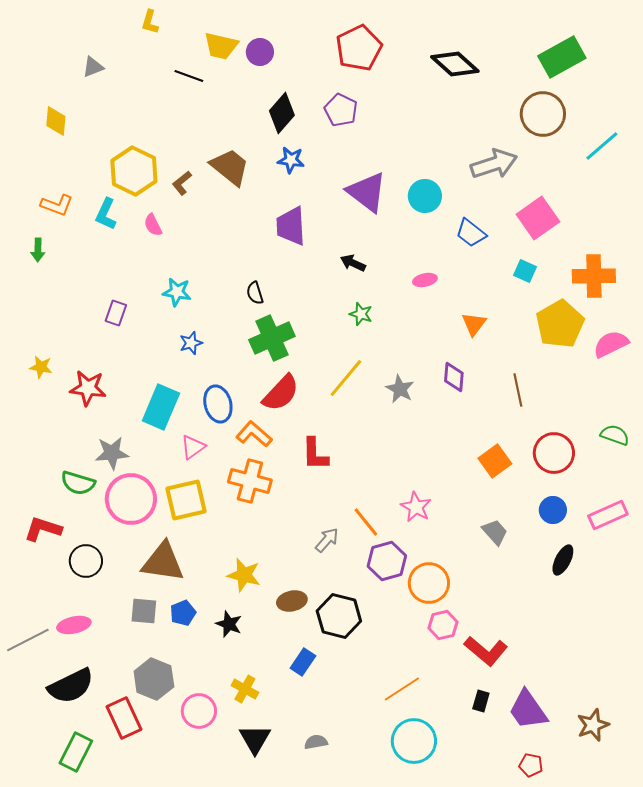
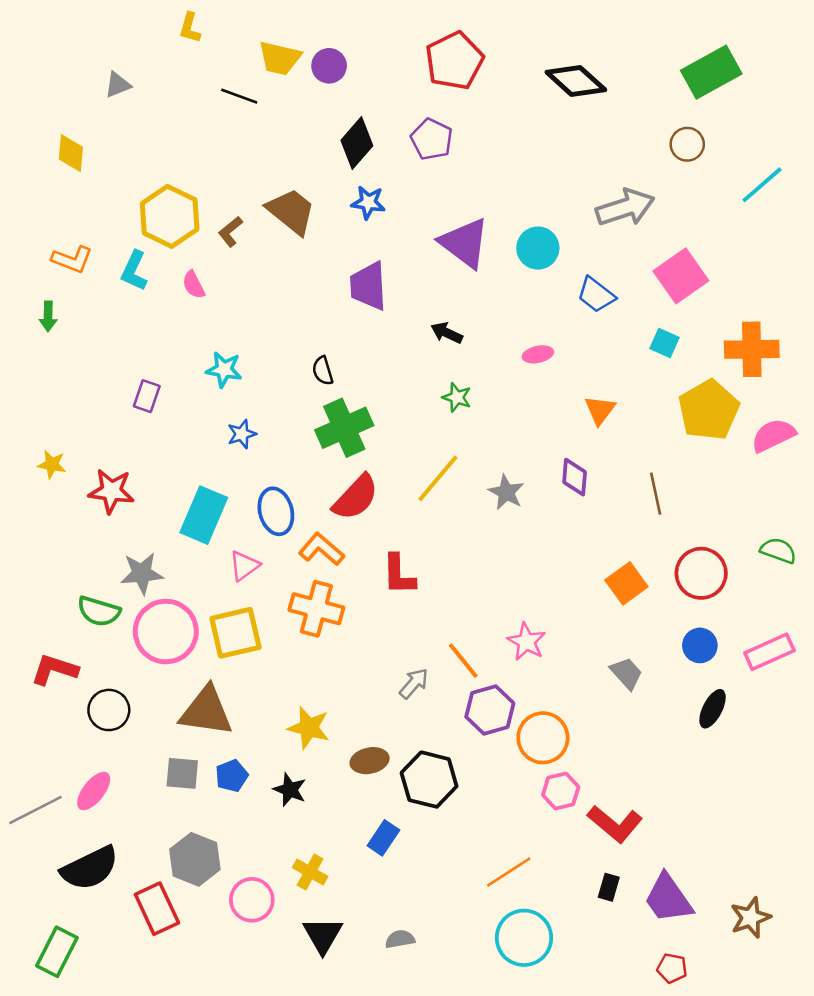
brown circle: (543, 114) -> (687, 144), size x0.6
pink ellipse: (74, 625) -> (94, 791), turned -40
green rectangle: (76, 752) -> (57, 952), moved

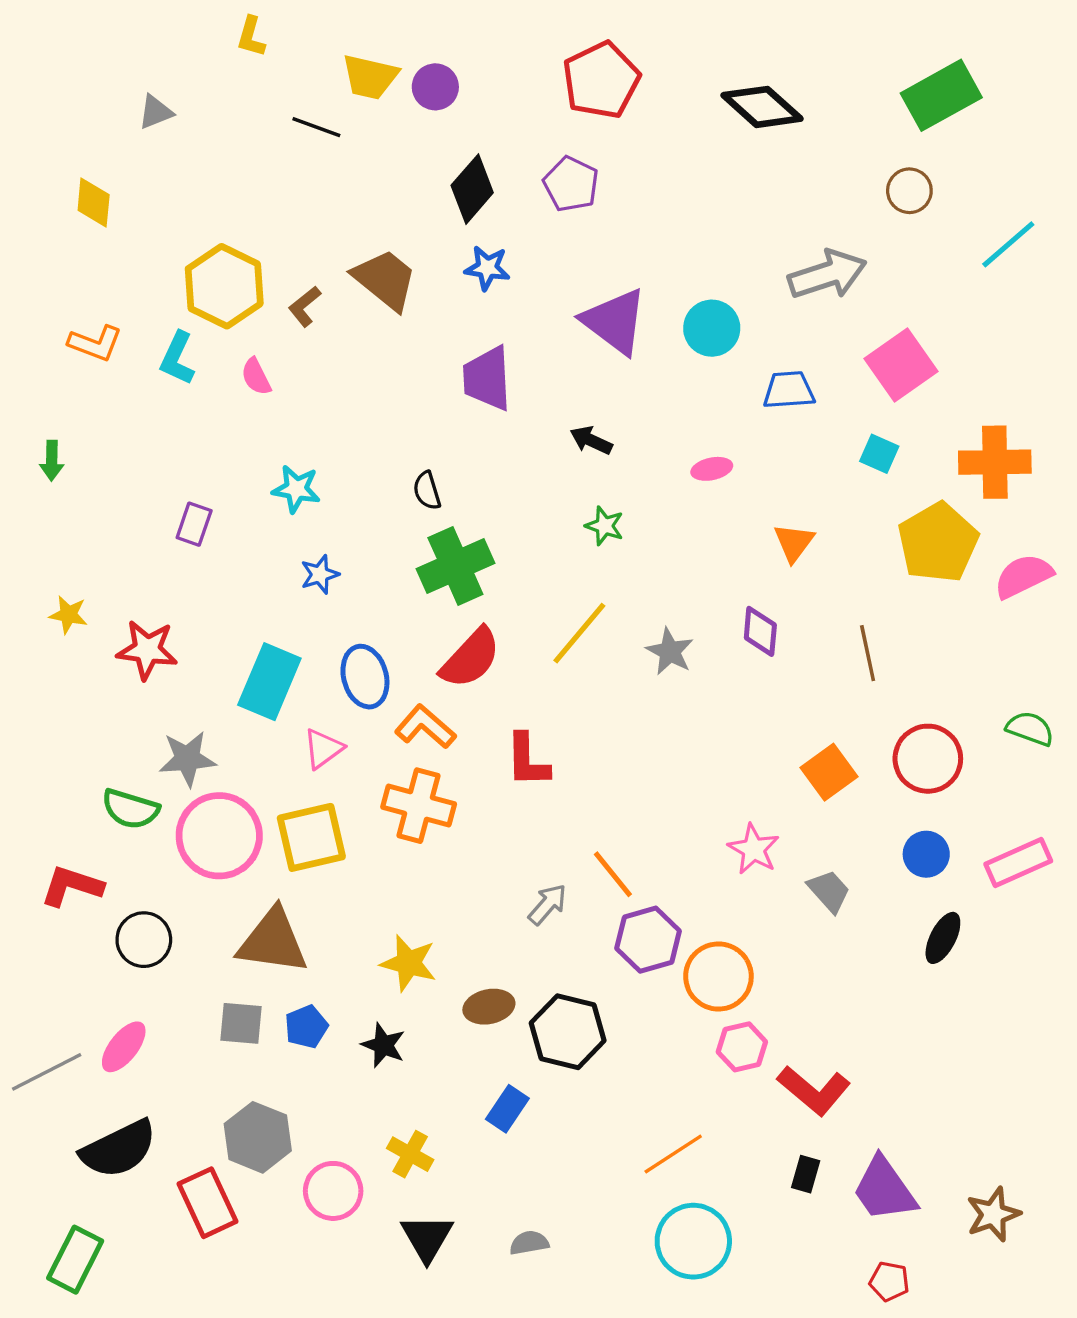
blue trapezoid: (596, 295) -> (789, 390), turned 138
green arrow: (48, 316) -> (52, 460), moved
pink star: (526, 642) -> (754, 849), moved

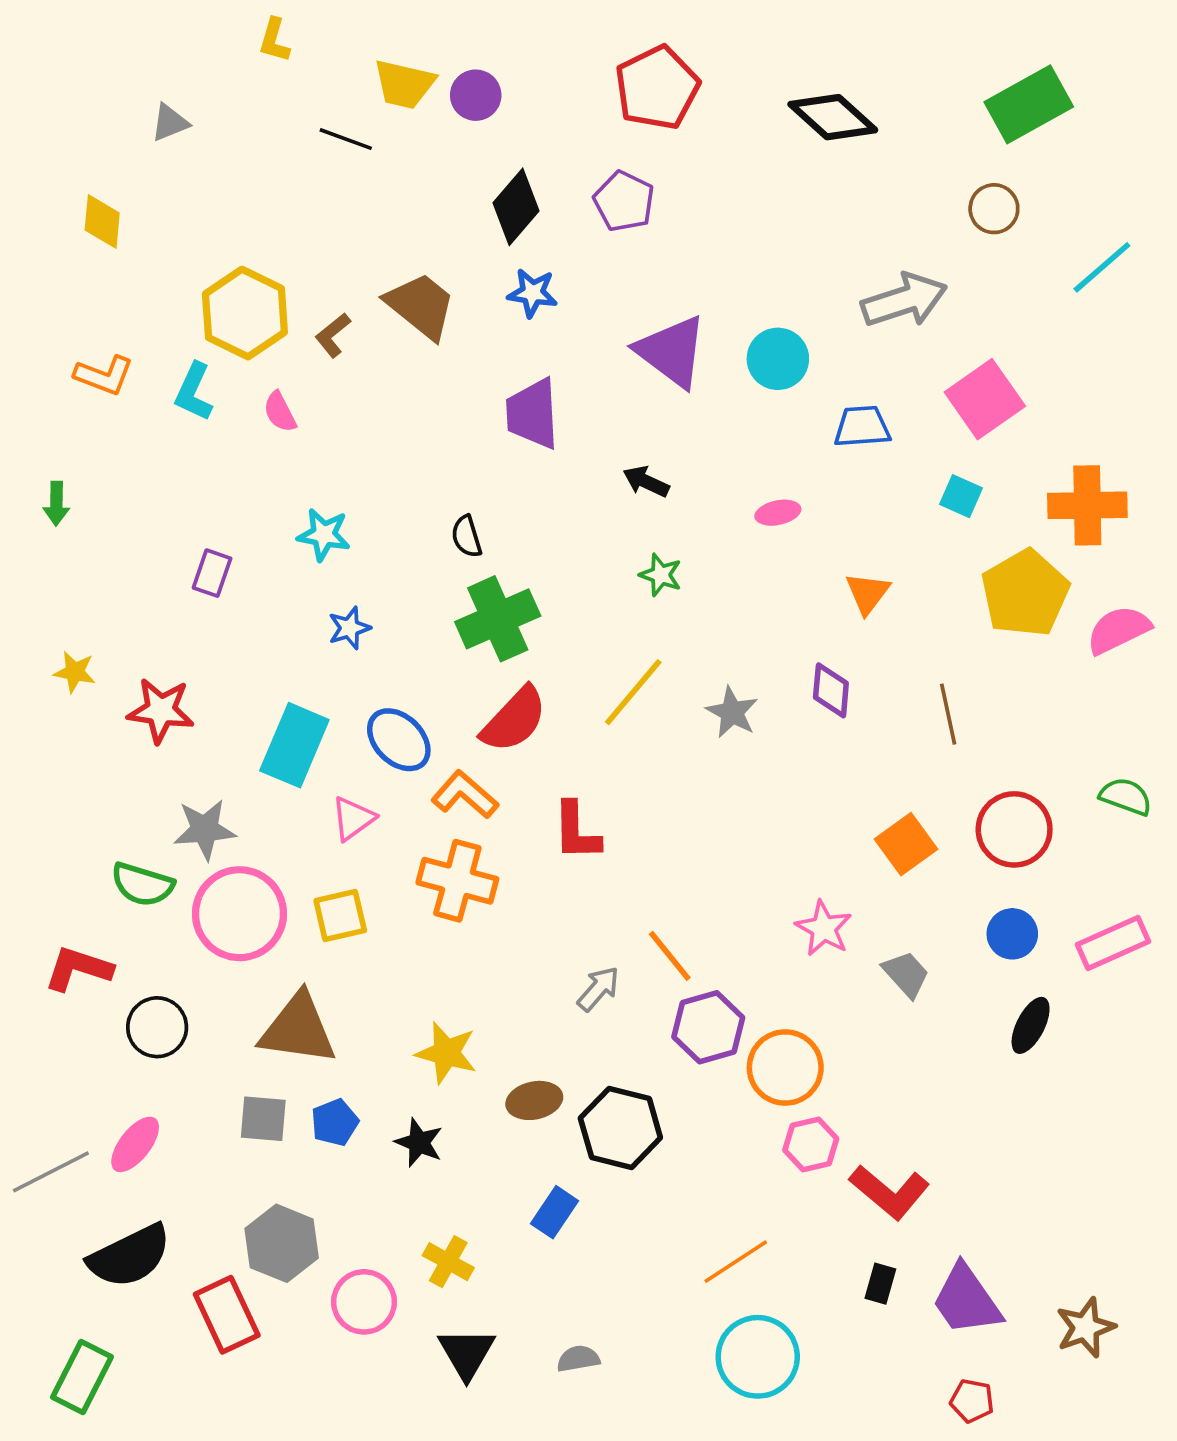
blue ellipse: (365, 677) -> (399, 740), turned -30
yellow square: (311, 837) -> (340, 916), size x0.7

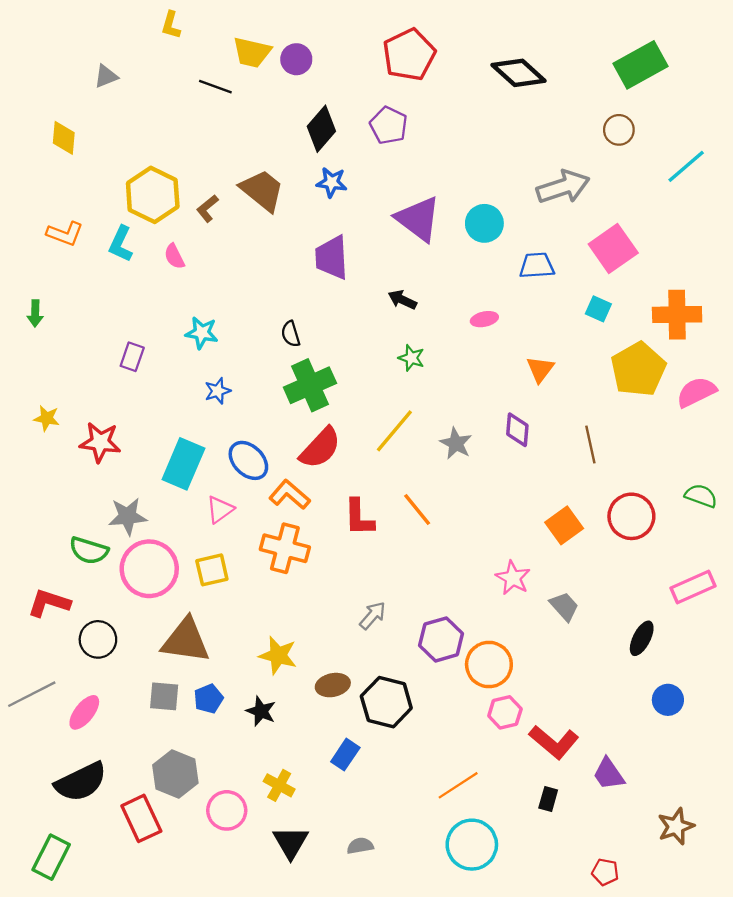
blue circle: (1012, 934) -> (668, 700), moved
orange line: (670, 956) -> (417, 509), moved
gray line: (51, 1172) -> (32, 694), moved
purple trapezoid: (966, 1300) -> (609, 774), moved, size x0.7

